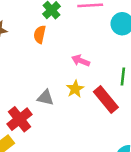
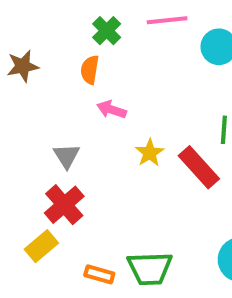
pink arrow: (81, 61) -> (112, 110), moved
gray triangle: (45, 98) -> (67, 156), moved, turned 48

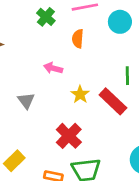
orange semicircle: (90, 70) -> (78, 39), moved
red cross: (64, 205) -> (69, 136), moved

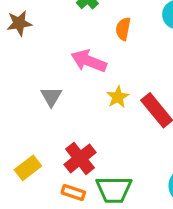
pink arrow: (53, 68) -> (89, 61), size x1.5
red cross: (69, 136) -> (80, 158), moved

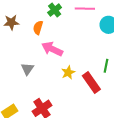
orange semicircle: (123, 29) -> (38, 28), moved

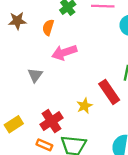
pink arrow: (52, 49) -> (64, 52), turned -45
yellow star: (68, 72) -> (84, 106), moved

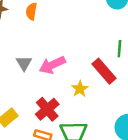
pink arrow: (64, 52) -> (52, 65), moved

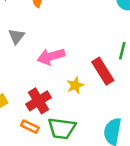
gray triangle: (24, 63) -> (16, 36), moved

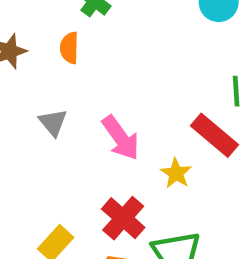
pink arrow: (51, 56) -> (121, 138), turned -92

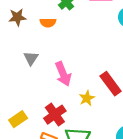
orange semicircle: (69, 48) -> (48, 23), turned -105

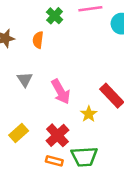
orange semicircle: (48, 23) -> (38, 40), turned 105
yellow rectangle: (18, 119) -> (19, 133), moved

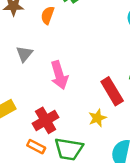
yellow star: (89, 114) -> (97, 118), moved

